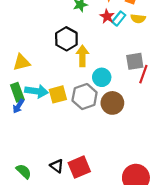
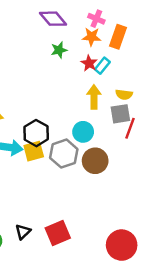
yellow semicircle: (138, 19) -> (124, 95), moved
black hexagon: (66, 39) -> (36, 133), moved
yellow arrow: (82, 56) -> (94, 97), moved
black triangle: (57, 166) -> (23, 232), moved, turned 40

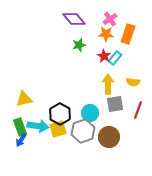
pink cross: (96, 19) -> (110, 19), turned 32
gray square: (120, 114) -> (115, 104), moved
cyan circle: (83, 132) -> (90, 113), moved

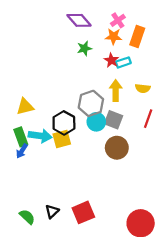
cyan rectangle: (115, 58) -> (123, 62), turned 32
gray square: (115, 104) -> (114, 120), moved, turned 30
gray hexagon: (83, 131) -> (91, 103), moved

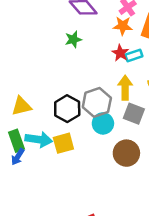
green star: (84, 48) -> (73, 39), moved
gray square: (114, 120) -> (134, 114), moved
black hexagon: (64, 123) -> (67, 109), moved

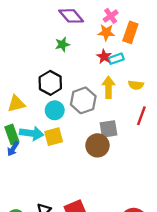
black hexagon: (67, 109) -> (50, 83), moved
gray square: (134, 114) -> (108, 129), moved, turned -30
cyan circle: (103, 123) -> (55, 110), moved
brown circle: (126, 153) -> (97, 145), moved

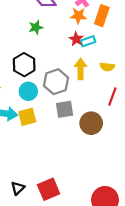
gray square: (108, 129) -> (65, 109), moved
brown circle: (97, 145) -> (91, 123), moved

